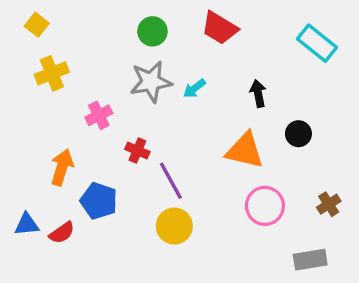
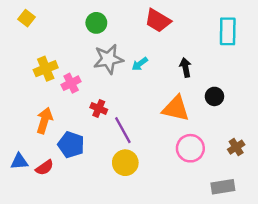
green circle: (152, 31) -> (96, 23), moved
cyan rectangle: (317, 43) -> (228, 31), turned 52
yellow cross: (52, 73) -> (46, 69), moved

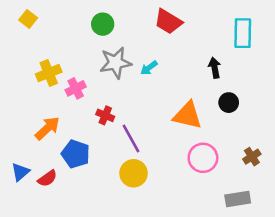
black arrow: (186, 67) -> (215, 68), moved
orange arrow: (45, 121) -> (47, 128), turned 30
blue triangle: (19, 162) -> (20, 172), turned -36

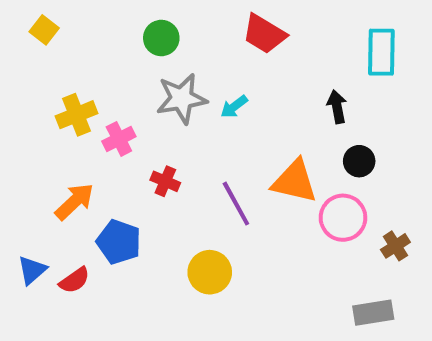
purple line: (131, 139) -> (236, 204), moved
pink circle: (203, 158) -> (343, 218), moved

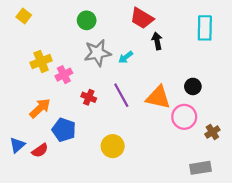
black arrow: (337, 107) -> (157, 41), moved
purple line: (236, 204) -> (121, 95), moved

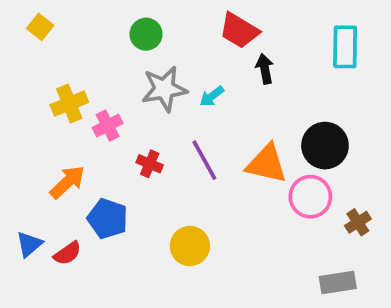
black circle: (193, 86) -> (325, 146), size x1.6

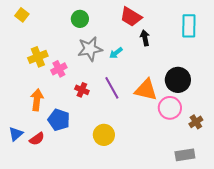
orange arrow: (67, 182) -> (37, 100), turned -40

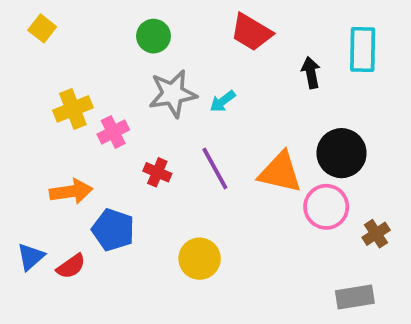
black arrow: (145, 38) -> (311, 73), moved
orange arrow: (37, 100) -> (71, 191), turned 75

